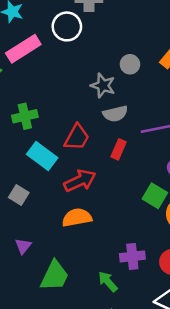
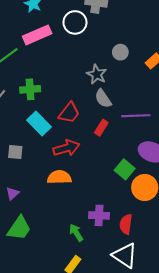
gray circle: (130, 64) -> (120, 52), moved
gray semicircle: (115, 114) -> (103, 99), turned 60
gray square: (19, 195) -> (15, 152), turned -35
green trapezoid: (54, 276) -> (19, 228), moved

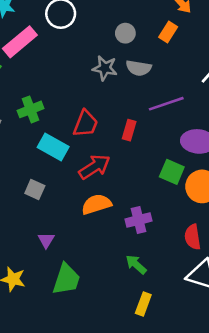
gray semicircle: (103, 99) -> (139, 68), moved, turned -30
gray square: (15, 152) -> (35, 190), turned 35
purple cross: (99, 215) -> (139, 220), moved

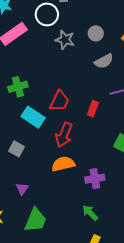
gray star: (105, 68) -> (65, 40), moved
gray semicircle: (139, 68) -> (104, 61), turned -42
red arrow: (95, 167) -> (64, 135), turned 140

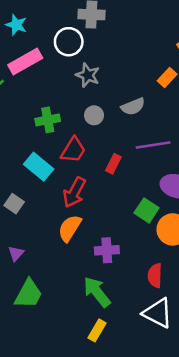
gray circle: (96, 33) -> (94, 115), moved
green cross: (18, 87) -> (48, 120), moved
orange semicircle: (63, 164) -> (70, 228), turned -50
green arrow: (90, 213) -> (97, 292), size x1.5

